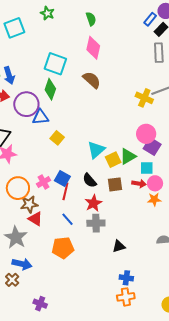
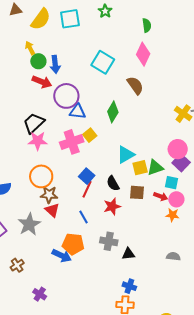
green diamond: (50, 89) -> (113, 112), moved
pink cross: (44, 182) -> (72, 142), moved, size x1.6
gray cross: (96, 223) -> (109, 241), moved
blue arrow: (22, 264) -> (62, 256), moved

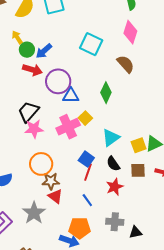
blue arrow: (55, 64) -> (44, 51), turned 60
cyan triangle: (126, 155) -> (111, 138), moved

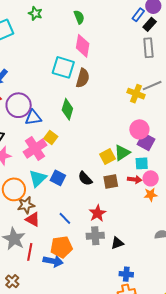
cyan square: (91, 44) -> (63, 67), moved
brown semicircle: (126, 64) -> (83, 78), turned 66
cyan triangle: (111, 138) -> (38, 178), moved
red line: (88, 172) -> (30, 252), moved
red star: (115, 187) -> (97, 213), moved

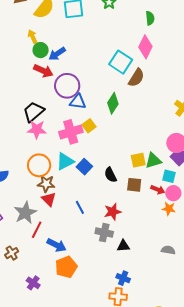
orange pentagon: (61, 247) -> (66, 267), moved, turned -30

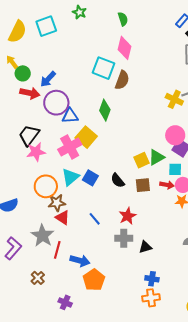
blue arrow: (57, 54) -> (48, 79), moved
yellow square: (89, 126) -> (86, 137), size x1.5

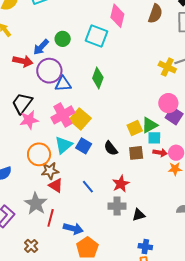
green circle: (23, 73) -> (63, 39), moved
brown semicircle: (122, 80) -> (155, 14), moved
yellow square: (86, 137) -> (80, 119), moved
cyan square: (175, 169) -> (154, 138), moved

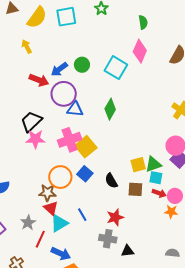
cyan triangle: (64, 145) -> (59, 223), moved
orange circle: (39, 154) -> (60, 177), moved
gray star: (36, 204) -> (28, 223), size x0.7

